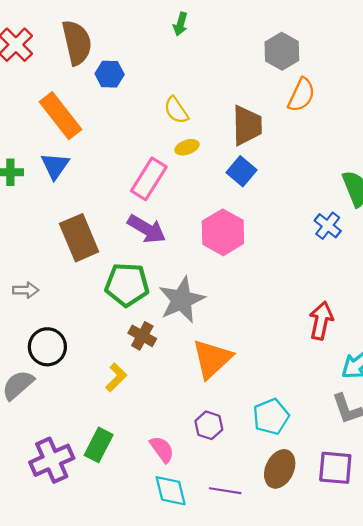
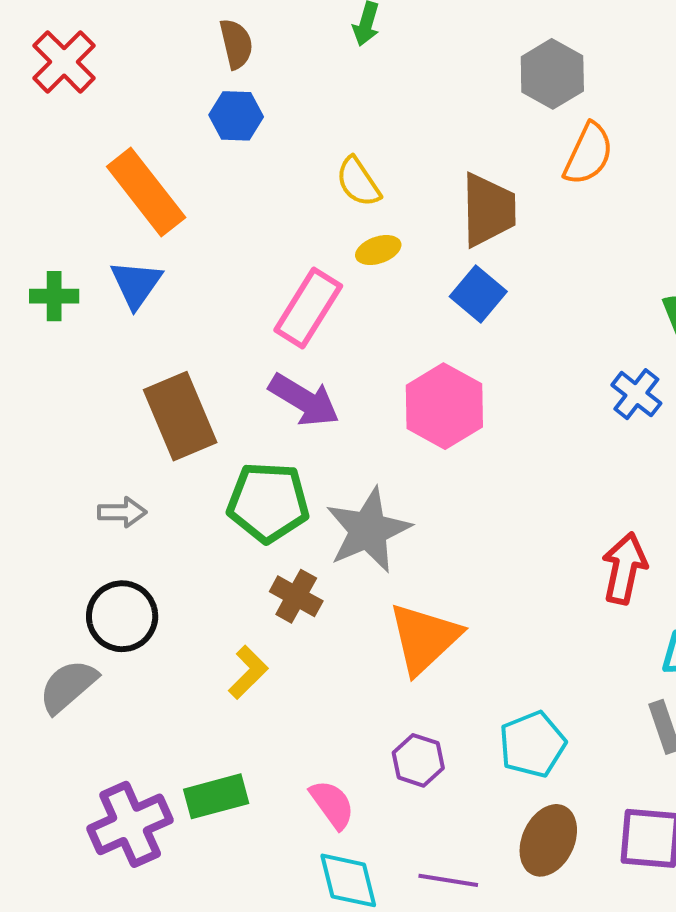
brown semicircle: (77, 43) -> (236, 44), moved, size x0.6
gray arrow: (26, 290) -> (122, 512), moved
green rectangle: (99, 445) -> (216, 796), turned 48

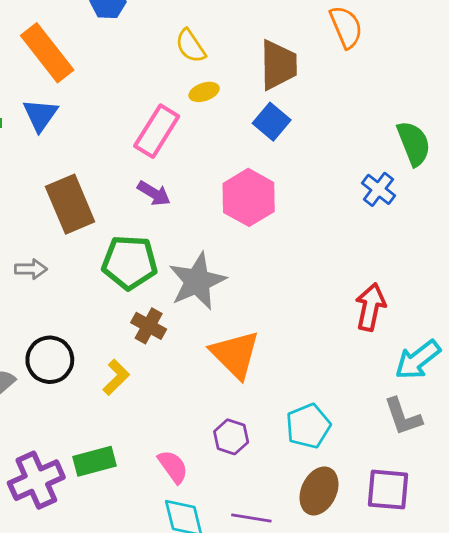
orange semicircle: (588, 154) -> (346, 27), turned -48
purple arrow: (304, 400) -> (154, 193), size x0.7
black circle: (122, 616) -> (50, 360), moved
orange triangle: (424, 638) -> (235, 354), turned -32

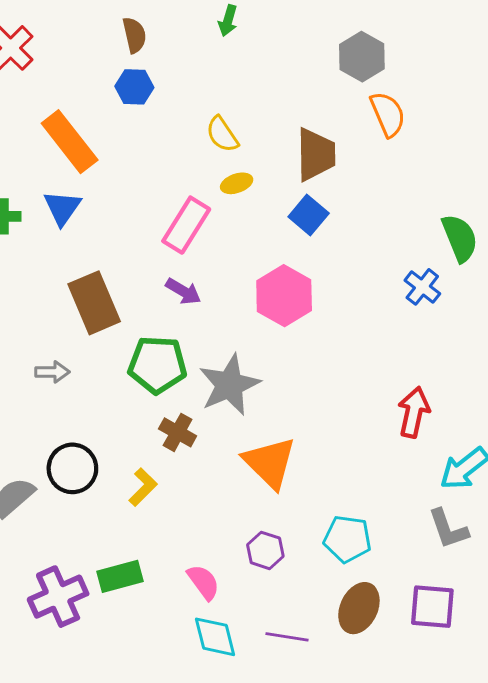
cyan pentagon: (308, 426) -> (347, 539), turned 30

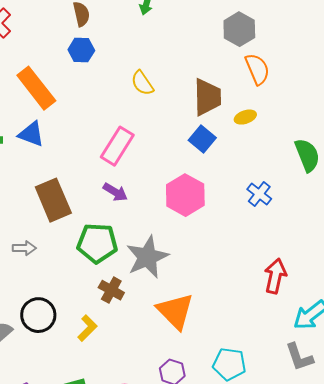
yellow ellipse: (237, 183) -> (245, 117), moved
blue triangle: (62, 208) -> (31, 134), turned -44
blue cross: (422, 287) -> (259, 194), moved

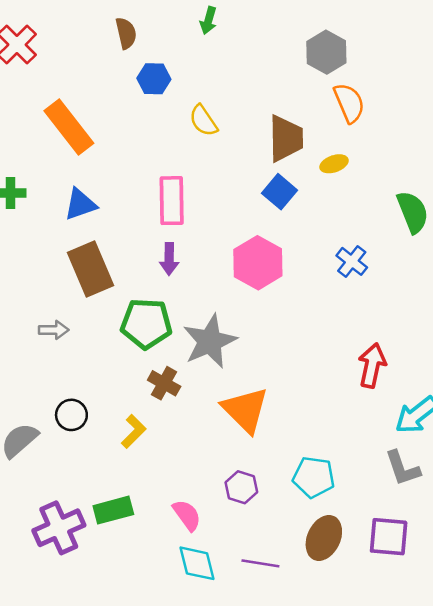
blue hexagon: (81, 50) -> (154, 79), moved
blue triangle: (31, 134) -> (80, 204), moved, turned -40
pink rectangle: (117, 146) -> (172, 201), turned -33
purple arrow: (115, 192) -> (169, 259), turned 60
black circle: (38, 315) -> (71, 415), size x0.7

